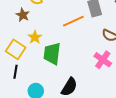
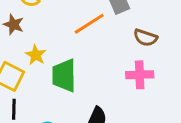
pink cross: (103, 60) -> (140, 75), turned -30

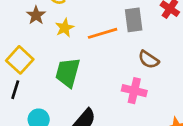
yellow star: (36, 55) -> (65, 28), moved

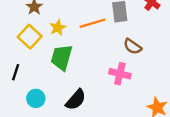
yellow star: (65, 28) -> (58, 28), moved
yellow square: (20, 60) -> (30, 37), moved

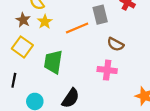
yellow star: (58, 28) -> (45, 22), moved

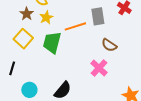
green trapezoid: (53, 62) -> (52, 42), moved
pink cross: (107, 70) -> (99, 68), turned 30

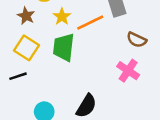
yellow star: (46, 17) -> (62, 17), moved
black line: (12, 68) -> (18, 76), moved, turned 64

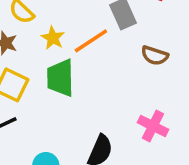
pink cross: (128, 71) -> (153, 126), moved

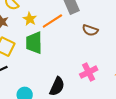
pink cross: (153, 126) -> (89, 72), turned 36

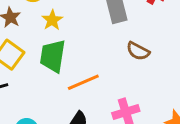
orange line: (52, 21) -> (83, 82), moved

